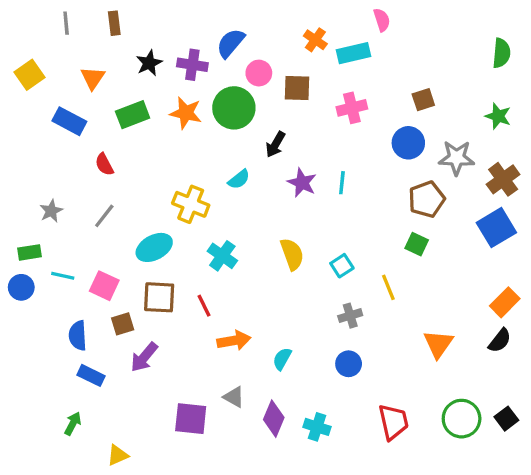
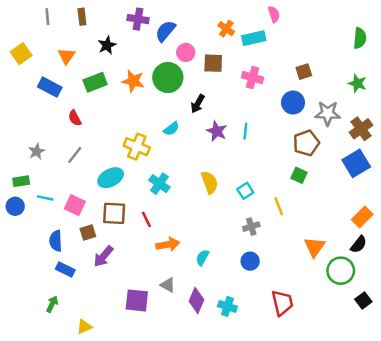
purple cross: (192, 65) -> (138, 19), moved
pink cross: (352, 108) -> (252, 77), turned 30
green circle: (462, 419) -> (341, 271), moved

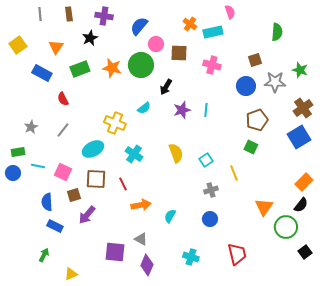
purple cross: (138, 19) -> (104, 16), moved
green semicircle: (360, 38) -> (277, 32), moved
gray star: (328, 113) -> (275, 82), moved
purple star: (217, 131) -> (182, 110), turned 30
purple diamond: (196, 300) -> (147, 265), moved

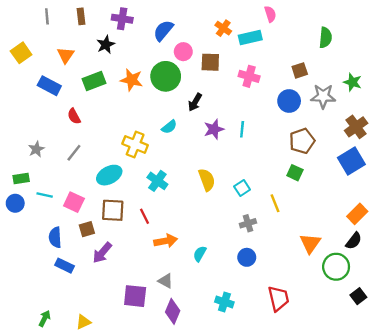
green arrow: (44, 255) -> (45, 318), moved

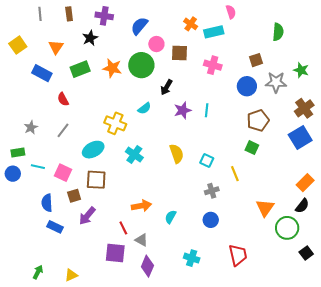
cyan square: (242, 188) -> (207, 161), turned -32
red line: (144, 216) -> (123, 228), moved

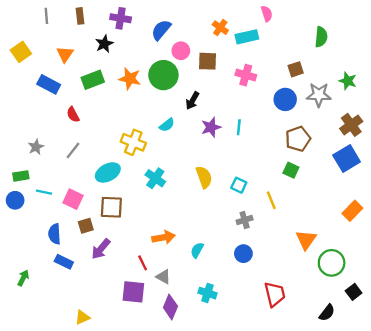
black semicircle: (302, 206) -> (327, 313), moved
cyan cross: (192, 258) -> (208, 293), moved
green arrow: (38, 272) -> (23, 278), moved

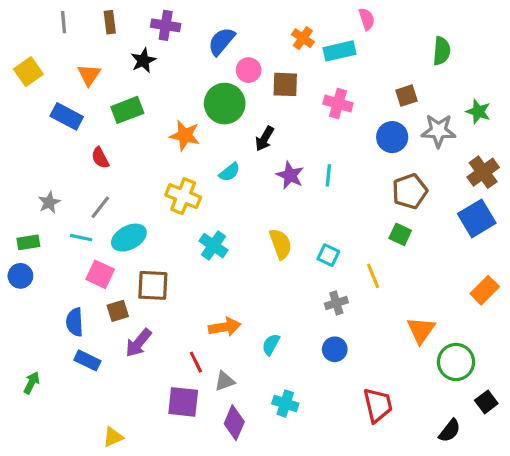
orange star: (130, 79) -> (185, 135), moved
purple star: (211, 127) -> (290, 175), turned -30
cyan ellipse: (108, 172) -> (129, 238), moved
cyan line: (44, 192) -> (81, 238), moved
gray triangle: (163, 277) -> (225, 381), turned -49

